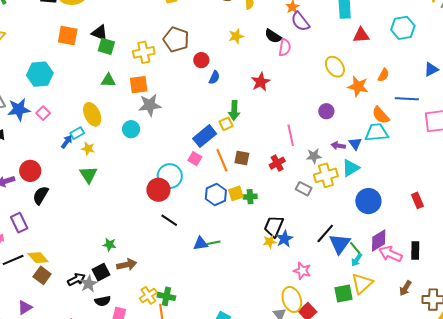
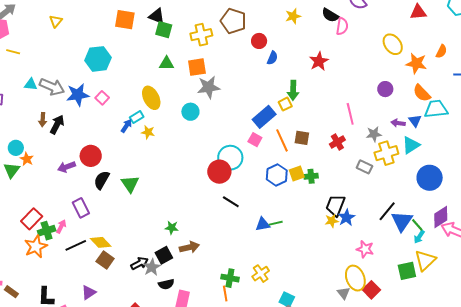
orange semicircle: (381, 115) -> (422, 93), moved
green triangle: (89, 175) -> (130, 184), moved
yellow cross: (148, 295) -> (261, 274), moved

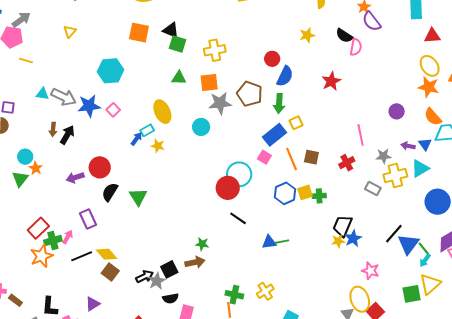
brown pentagon: (233, 21) -> (250, 94), moved
yellow ellipse: (393, 44) -> (430, 66), moved
blue semicircle: (272, 58) -> (285, 76), size x1.5
green arrow: (293, 90) -> (279, 104), moved
green star: (172, 228) -> (202, 244), moved

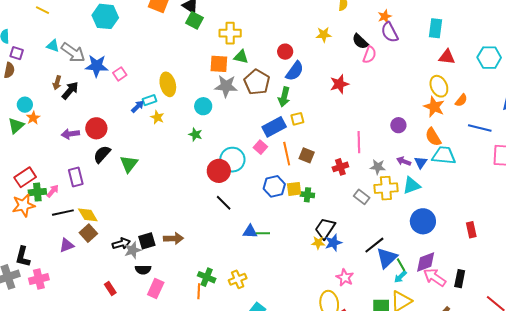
cyan hexagon: (111, 71) -> (105, 16), moved
green triangle: (179, 78) -> (241, 57), moved
green star: (202, 244) -> (195, 134), moved
purple triangle: (93, 304) -> (67, 245), moved

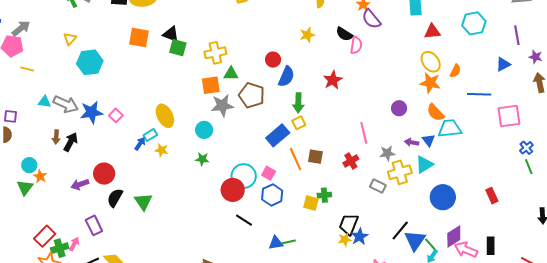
green arrow: (284, 97) -> (298, 103), moved
pink square: (260, 147) -> (269, 173), moved
blue hexagon: (274, 186) -> (272, 195), moved
yellow square: (294, 189) -> (311, 203), moved, turned 35

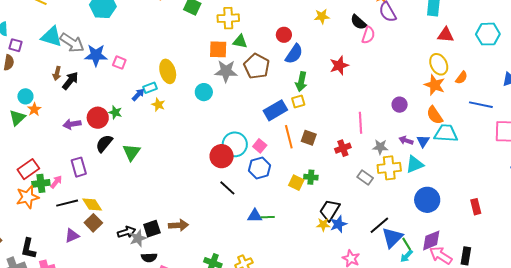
cyan triangle: (45, 102) -> (52, 37), size x1.6
pink square: (116, 115) -> (119, 63), turned -32
green star: (202, 159) -> (115, 112), moved

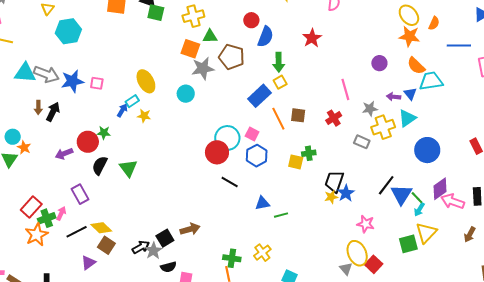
orange square: (218, 49) -> (190, 49), turned 30
green line: (268, 217) -> (281, 215), moved

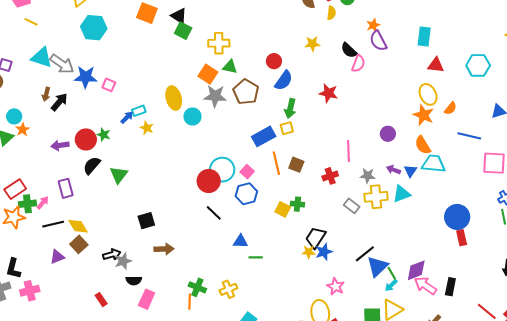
red star: (312, 38) -> (328, 93), turned 30
yellow ellipse: (146, 81) -> (174, 98), moved
blue circle: (427, 150) -> (457, 217), moved
black square: (165, 238) -> (146, 221), moved

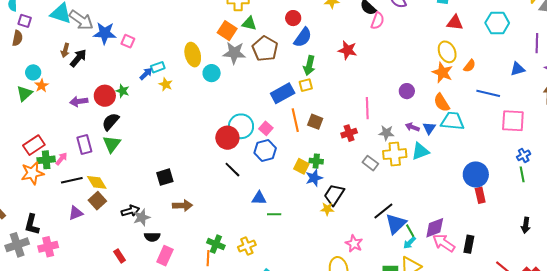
green triangle: (119, 175) -> (112, 144), moved
blue star: (324, 252) -> (314, 178), moved

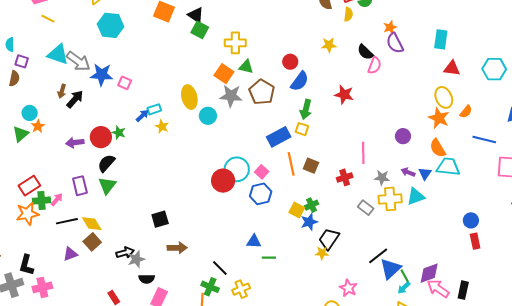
yellow square: (306, 85) -> (302, 129), turned 32
green cross: (316, 161) -> (311, 205), turned -32
black line: (232, 170) -> (220, 268), moved
blue circle: (476, 174) -> (471, 220), size x0.6

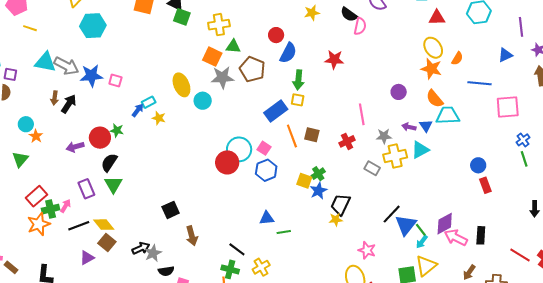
green triangle: (21, 134) -> (20, 159), moved
brown arrow: (177, 248) -> (192, 236), turned 84

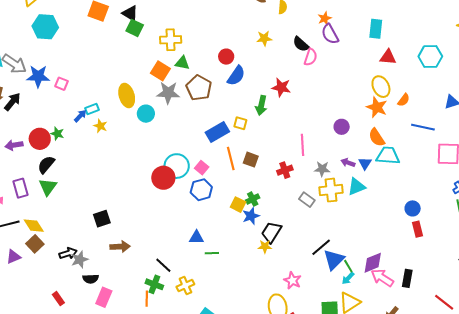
green arrow: (298, 80) -> (261, 105), moved
brown arrow: (192, 236) -> (120, 247), turned -84

